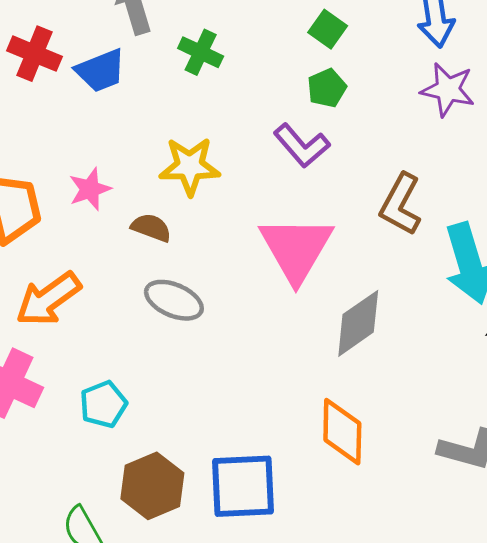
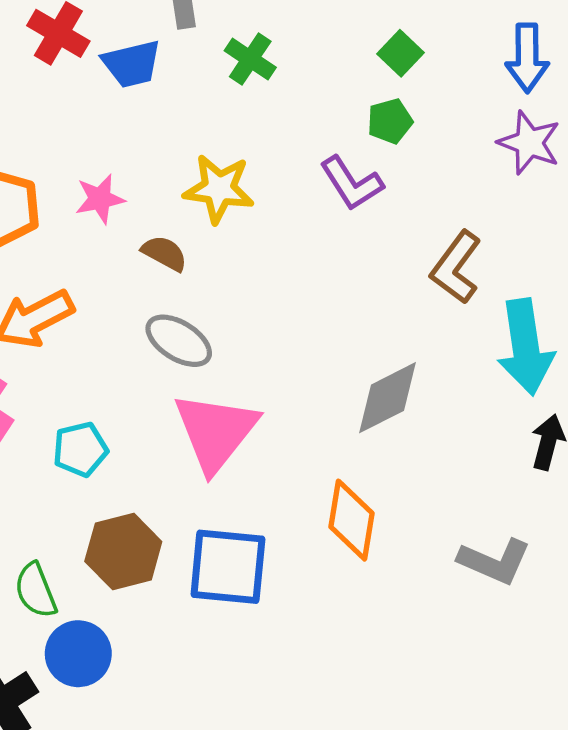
pink triangle: (296, 249) -> (216, 432), moved

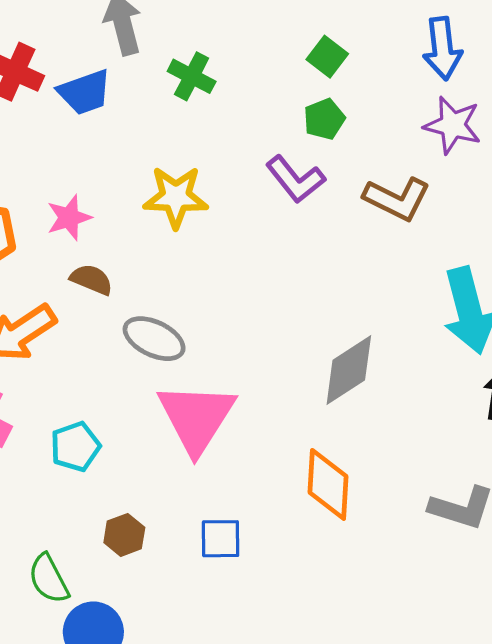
brown semicircle: (164, 253) -> (92, 279), moved
brown L-shape: (456, 267) -> (397, 199), moved, turned -94
brown hexagon: (123, 551) -> (124, 535), size x0.6
blue square: (228, 567) -> (221, 539), size x0.6

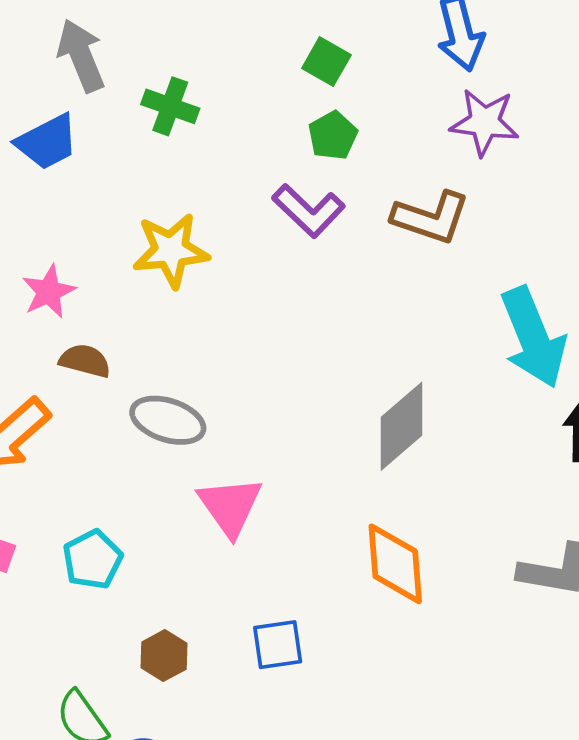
pink triangle: (196, 418) -> (230, 506), size x0.7

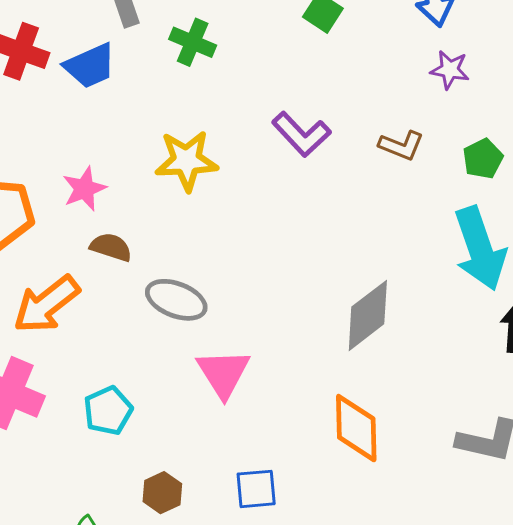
purple star: (484, 122) -> (450, 70), size x0.7
green pentagon: (333, 136) -> (483, 159), moved
brown L-shape: (431, 218) -> (401, 145), size x0.7

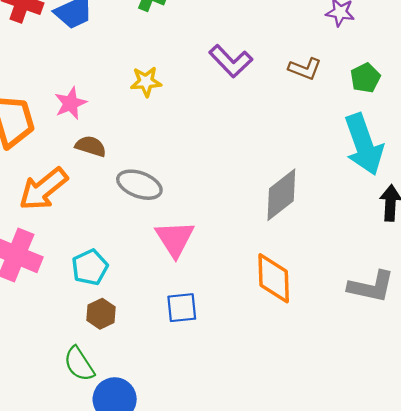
yellow star: (186, 161) -> (146, 82), size x0.7
blue square: (256, 489) -> (182, 308), moved
brown hexagon: (162, 493) -> (101, 314), moved

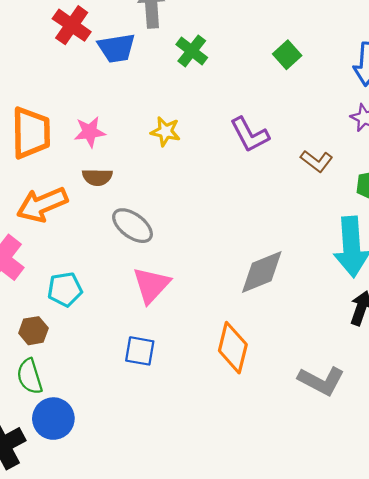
brown semicircle: (91, 146) -> (97, 177), turned 148
brown hexagon: (101, 314) -> (33, 331), moved

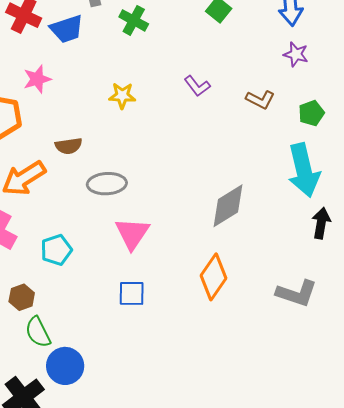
pink star: (90, 132) -> (37, 79), moved
purple L-shape: (250, 135) -> (197, 86), size x0.7
gray ellipse: (132, 226) -> (107, 184), turned -30
brown hexagon: (33, 331) -> (22, 297), moved
orange diamond: (233, 348) -> (213, 277), turned 30

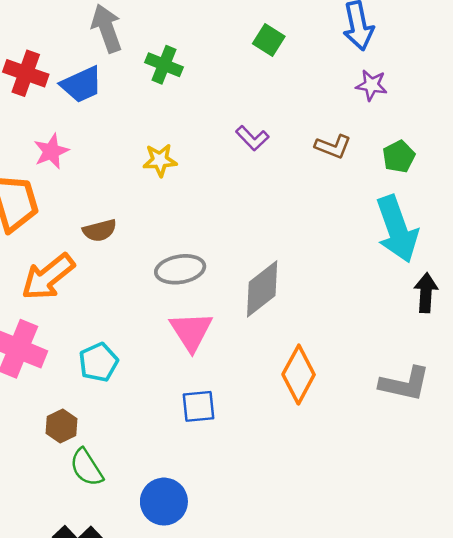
gray ellipse: (107, 184) -> (180, 269), moved
gray diamond: (228, 206) -> (262, 289), moved
blue circle: (65, 366) -> (164, 502), moved

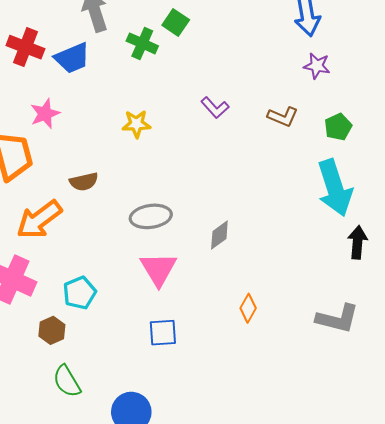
green square: (269, 40) -> (176, 23), moved
gray diamond: (262, 289) -> (219, 235), size x0.6
orange diamond: (299, 375) -> (248, 308), size x0.6
brown hexagon: (61, 426) -> (52, 330), moved

